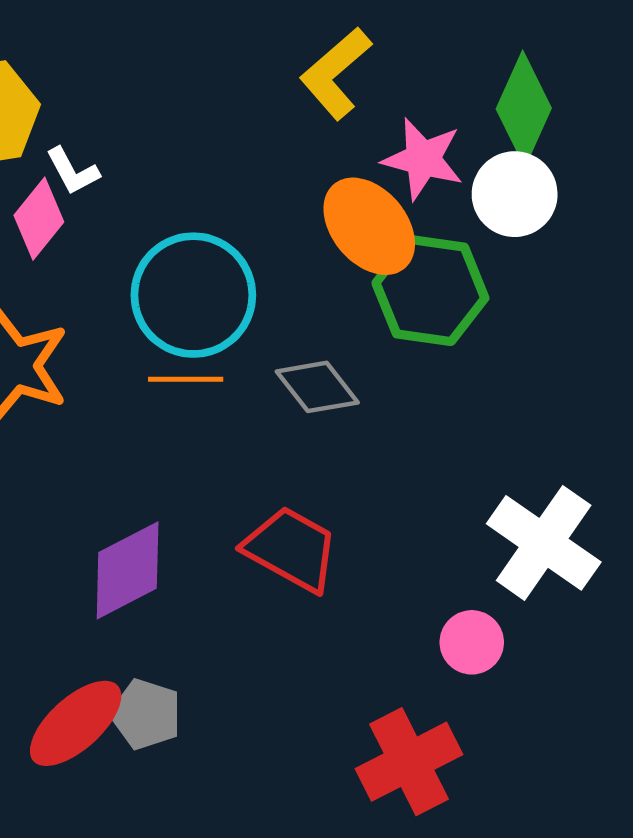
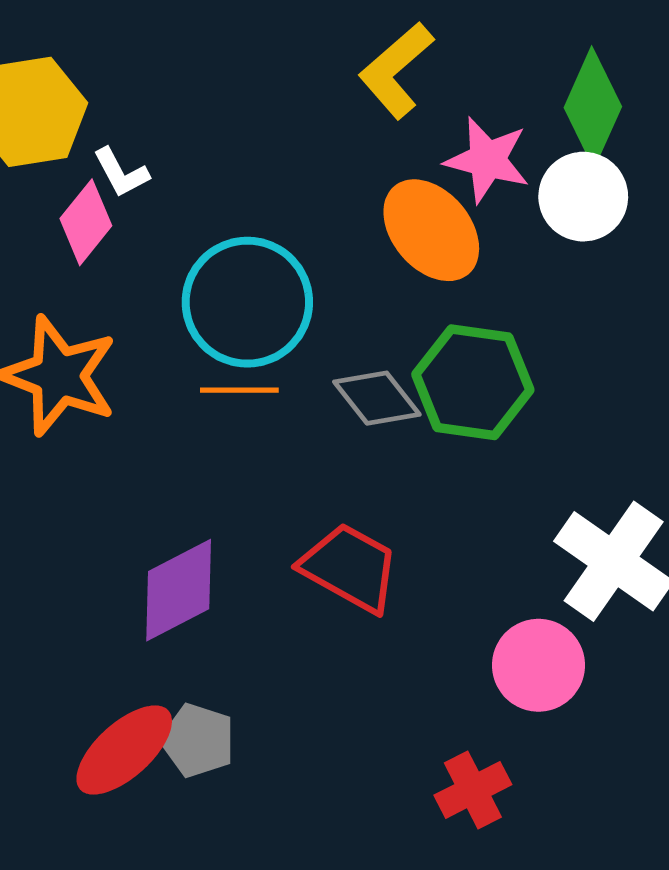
green hexagon: (430, 291) -> (473, 382), moved
pink circle: (472, 642) -> (538, 665), size x1.4
red cross: (409, 762) -> (473, 790), size x0.7

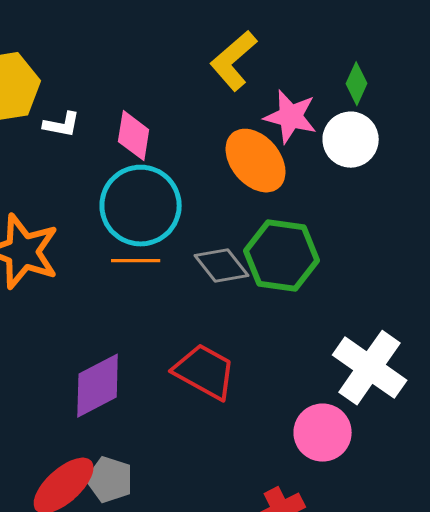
green diamond: (593, 107) -> (357, 84), size x0.6
white L-shape: (121, 173) -> (62, 125), turned -51
pink diamond: (86, 222) -> (134, 136), moved, turned -30

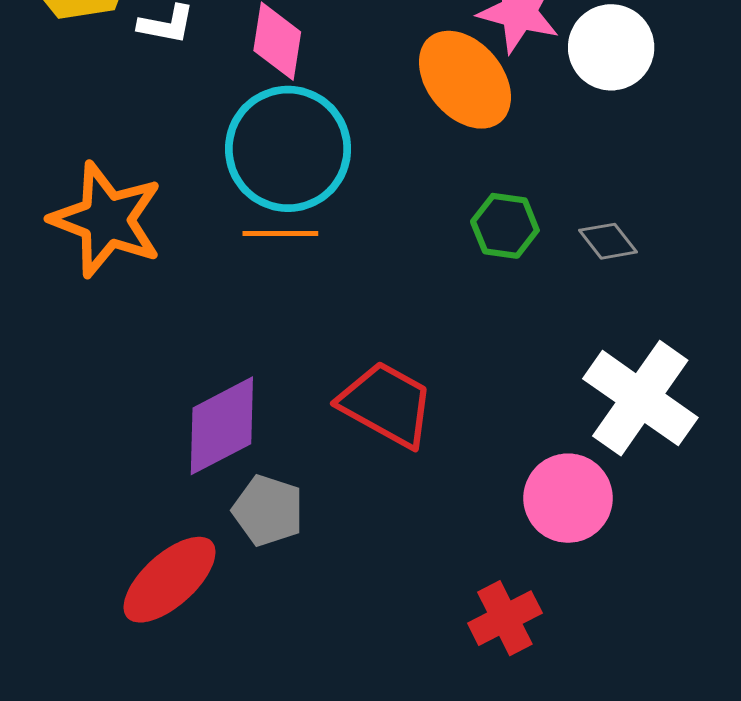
green hexagon: (282, 256) -> (505, 226), size x0.6
gray diamond: (222, 266) -> (608, 241), moved, size x0.7
gray pentagon: (110, 480) -> (268, 510), moved

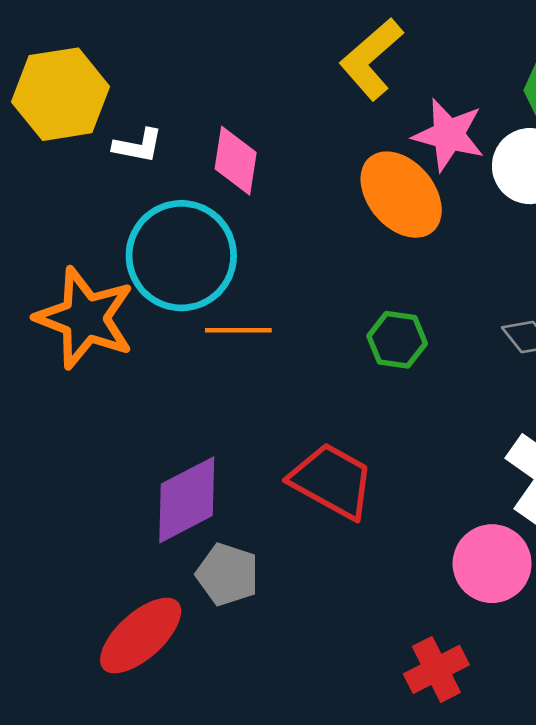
cyan circle: (288, 149) -> (181, 256), moved
green hexagon: (505, 226) -> (397, 340), moved

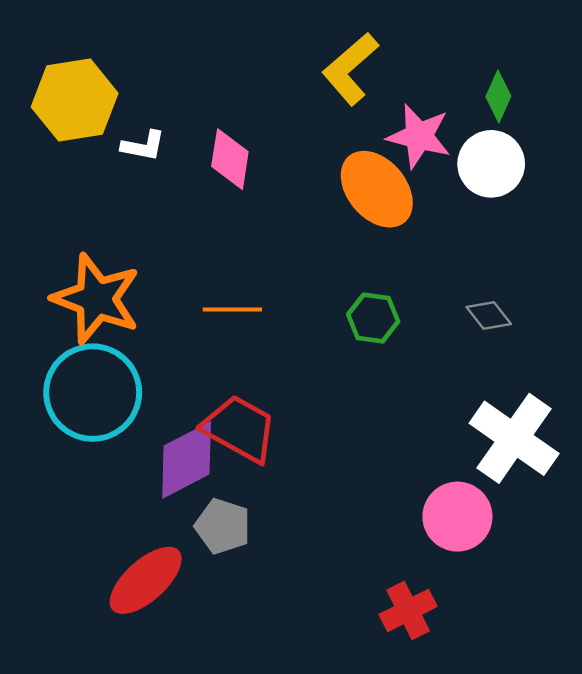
cyan circle: (181, 256) -> (93, 393), moved
red trapezoid: (332, 481) -> (240, 429), moved

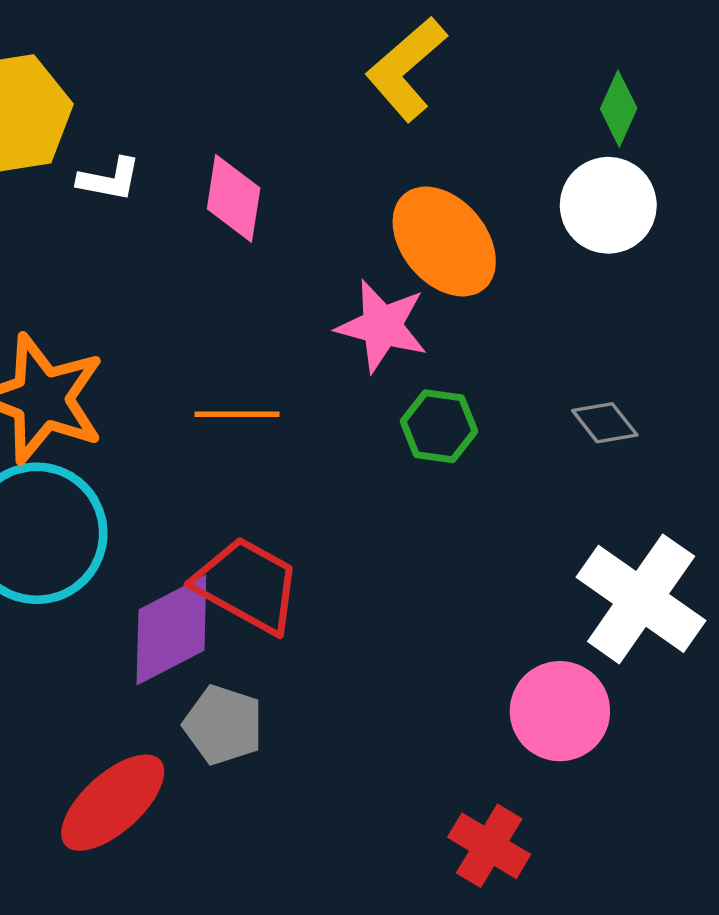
pink star: (419, 136) -> (382, 326), moved
red cross: (408, 610) -> (489, 846), turned -32

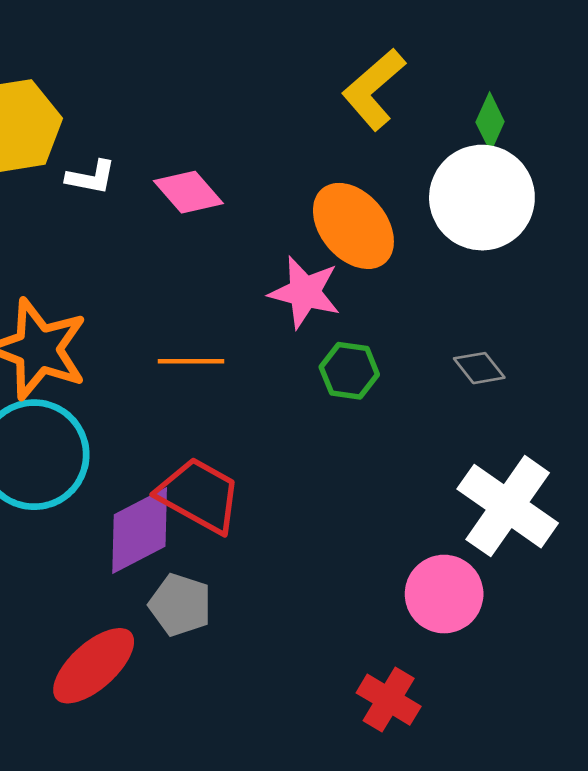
yellow L-shape: (406, 69) -> (374, 89), moved
pink diamond: (234, 198) -> (188, 192), turned -50
white circle: (608, 205) -> (482, 198), size x1.4

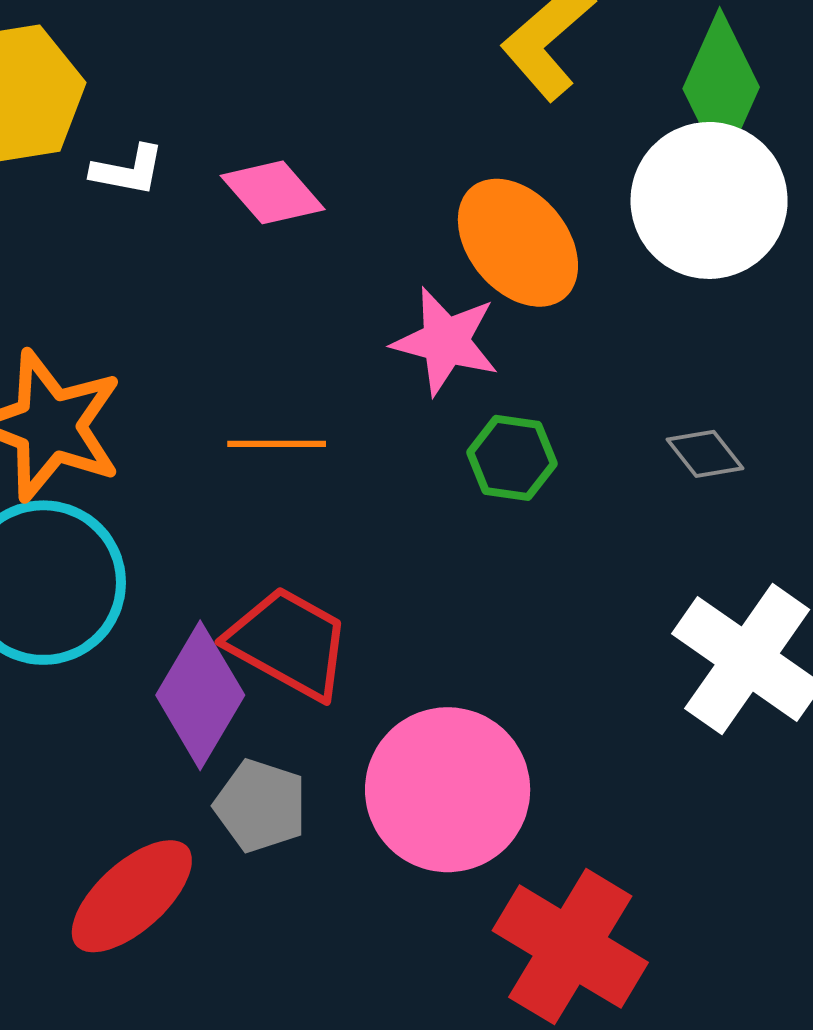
green diamond: (490, 122) -> (721, 88), size x1.8
purple diamond: (140, 530) -> (200, 695), turned -32
pink circle: (444, 594) -> (448, 790), moved, size x1.4
red cross: (389, 700) -> (570, 947), size x1.6

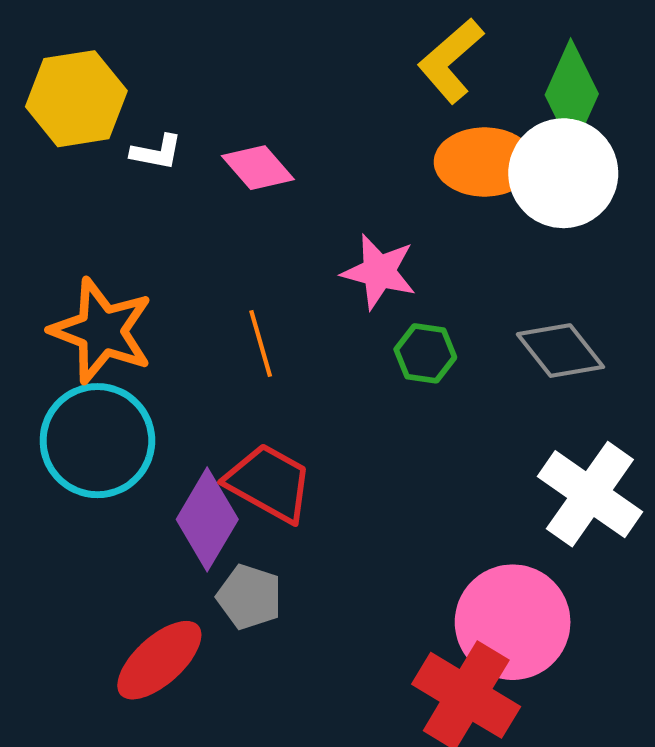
orange ellipse: (518, 243) -> (484, 162), moved, turned -50
orange line: (277, 444) -> (261, 344), turned 74
gray diamond: (705, 454) -> (560, 351), size x1.6
pink circle: (448, 790) -> (513, 622), moved

